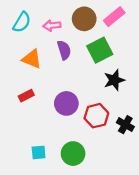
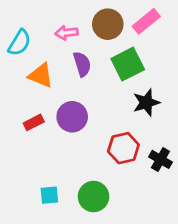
cyan semicircle: (22, 22) -> (19, 43), moved
purple circle: (66, 103) -> (72, 117), moved

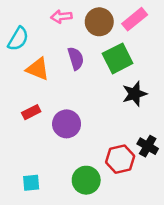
pink arrow: (66, 33) -> (61, 17), moved
purple circle: (72, 117) -> (67, 124), moved
red hexagon: (123, 148) -> (120, 159), moved
cyan square: (49, 195) -> (31, 183), moved

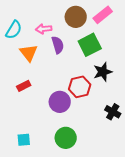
pink arrow: (61, 17) -> (44, 29), moved
orange triangle: (38, 69) -> (29, 53), turned 30
purple circle: (67, 124) -> (60, 102), moved
red hexagon: (120, 159) -> (80, 87), moved

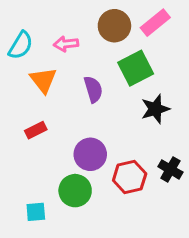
purple semicircle: (58, 45) -> (93, 89), moved
red hexagon: (80, 87) -> (130, 177), moved
green circle: (66, 138) -> (75, 191), moved

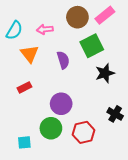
red hexagon: (130, 177) -> (84, 132), moved

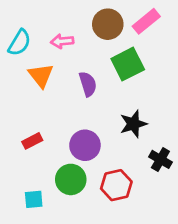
black star: (105, 73) -> (133, 124), moved
red rectangle: (24, 87) -> (32, 141), moved

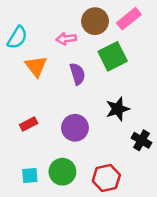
pink arrow: (62, 41) -> (66, 39), moved
green circle: (71, 179) -> (62, 172), moved
red hexagon: (116, 185) -> (106, 178), moved

